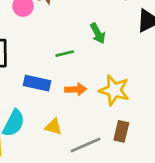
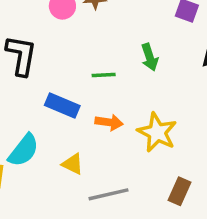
brown rectangle: (121, 131) -> (179, 191), moved

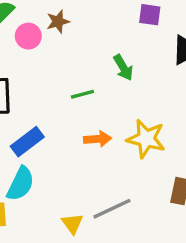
blue rectangle: (62, 106) -> (27, 142), moved, turned -48
yellow triangle: (73, 164) -> (72, 224), moved, turned 40

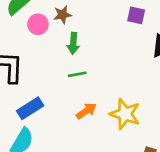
green arrow: (123, 68) -> (73, 43), moved, turned 30
orange arrow: (98, 139) -> (86, 111), turned -35

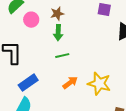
brown star: (63, 15) -> (57, 14), moved

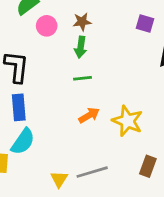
blue rectangle: (28, 83) -> (19, 107), moved, turned -66

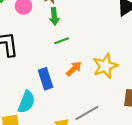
blue rectangle: (19, 107) -> (46, 79), moved
yellow star: (127, 121) -> (105, 66), turned -30

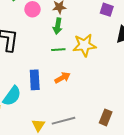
yellow star: (105, 66) -> (84, 45), moved

